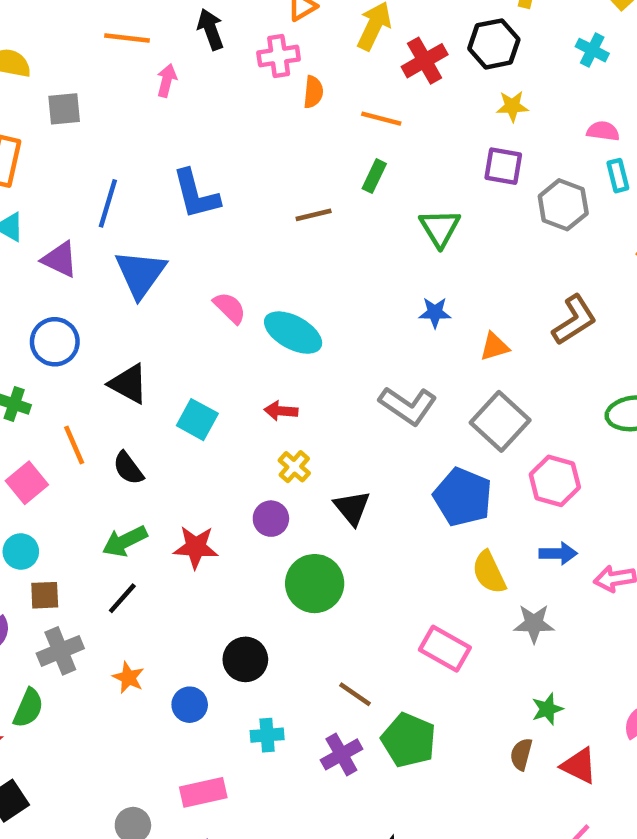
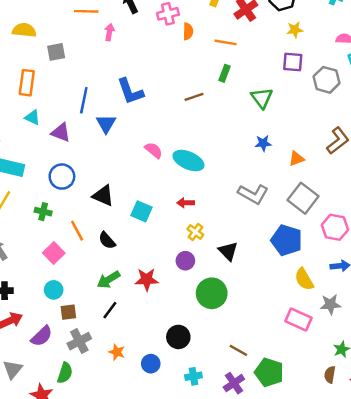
blue triangle: (141, 274) -> (106, 124), moved, size x0.7
pink rectangle: (445, 649) -> (298, 320), moved

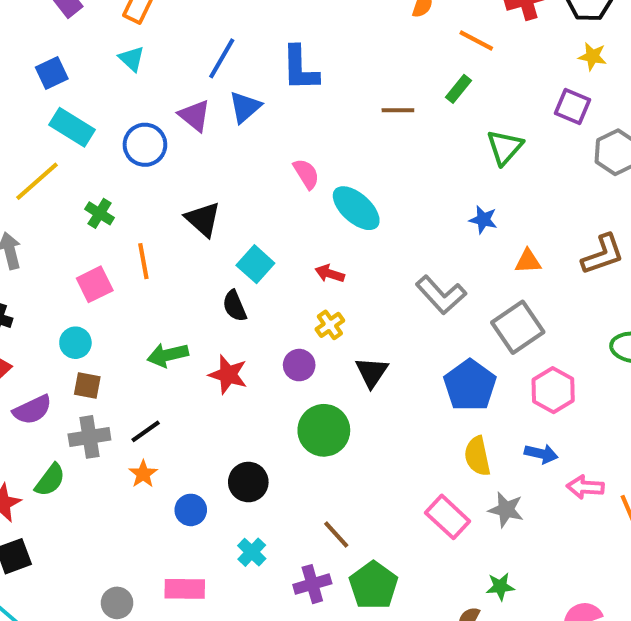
purple triangle: (61, 132) -> (195, 116), moved
blue circle: (62, 177) -> (145, 145), moved
black semicircle: (107, 240) -> (235, 306), moved
black line: (110, 310) -> (146, 431), moved
cyan cross: (193, 376) -> (252, 552), turned 35

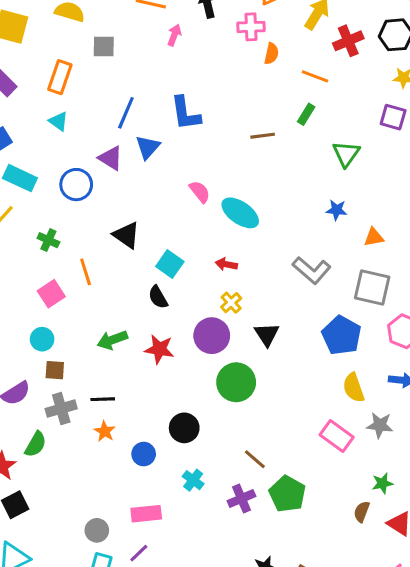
gray square: (518, 327) -> (372, 288), turned -36
purple circle: (299, 365) -> (212, 336), size x1.5
black line: (146, 431) -> (103, 399), turned 40

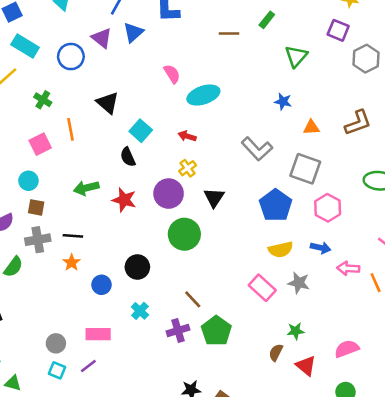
cyan ellipse: (240, 213) -> (203, 95), turned -60
yellow semicircle: (354, 388) -> (281, 250), turned -90

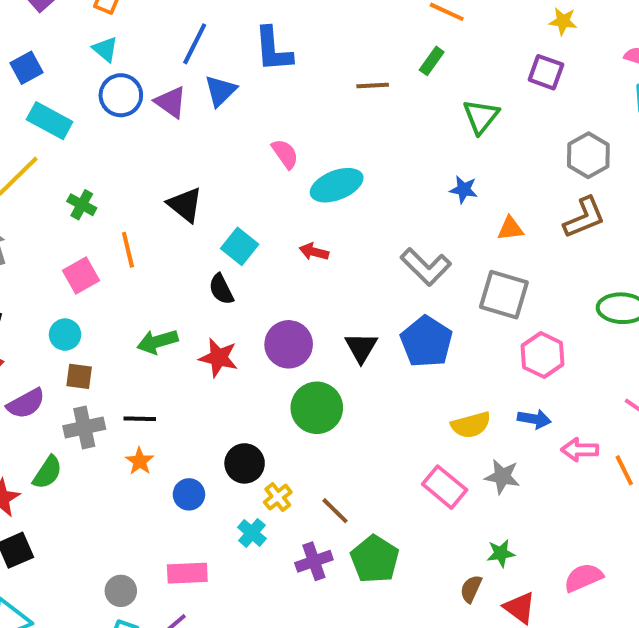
blue circle: (71, 57) -> (121, 95), moved
gray hexagon: (366, 59) -> (588, 155), moved
yellow cross: (188, 168) -> (278, 497), moved
blue pentagon: (276, 205) -> (426, 342), moved

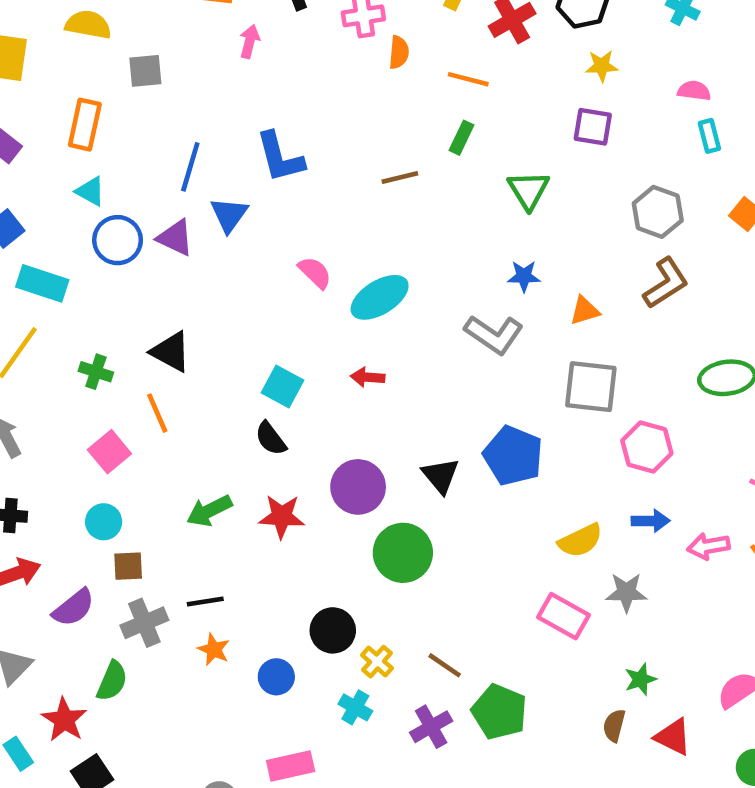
black triangle: (185, 205) -> (171, 352), moved
gray L-shape: (426, 267) -> (494, 334), moved

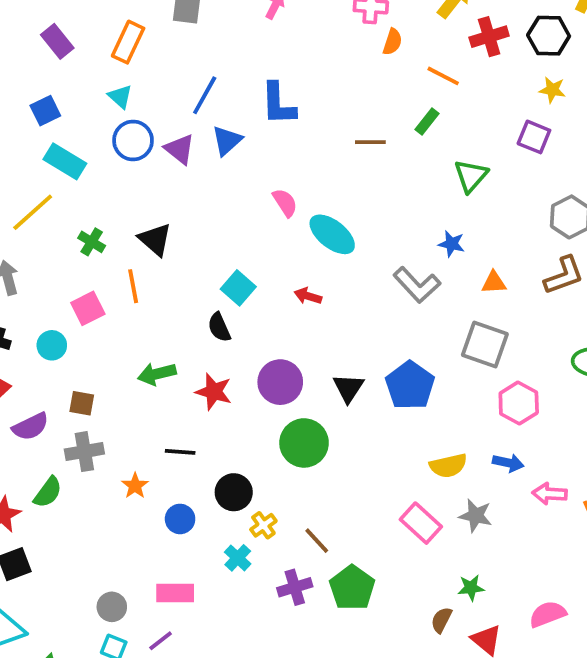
cyan ellipse: (380, 297) -> (332, 234), turned 57
cyan circle: (104, 522) -> (52, 345), moved
black line: (205, 602) -> (180, 452), moved

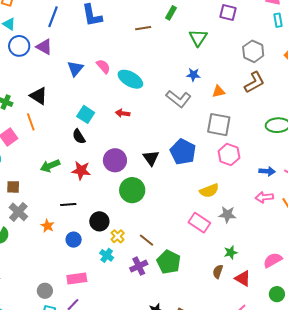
blue triangle: (227, 141) -> (75, 69), moved
pink hexagon: (519, 403) -> (229, 154), moved
gray cross: (84, 452) -> (18, 212), turned -30
blue arrow: (508, 463) -> (267, 171), moved

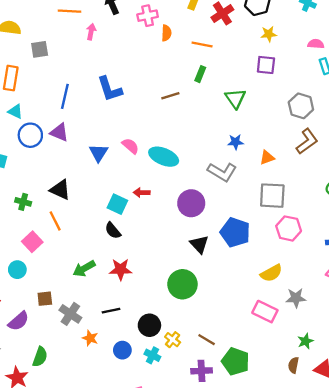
red arrow: (123, 113) -> (142, 193), moved
purple circle: (115, 160) -> (191, 203), moved
gray cross: (18, 212) -> (70, 314), moved
cyan cross: (107, 255) -> (152, 355), moved
purple cross: (139, 266) -> (202, 371), turned 30

